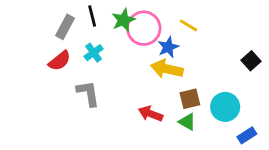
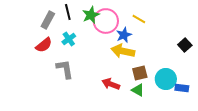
blue rectangle: (247, 135) -> (182, 88), moved, turned 40

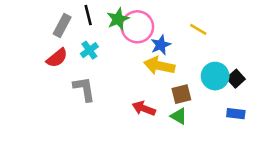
yellow line: (139, 19) -> (198, 29), moved
black square: (185, 45) -> (236, 79), moved
cyan circle: (166, 79) -> (215, 76), moved

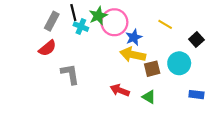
cyan cross: (89, 50) -> (81, 27), moved, turned -32
black square: (236, 79) -> (196, 40), moved
brown square: (181, 94) -> (152, 69), moved

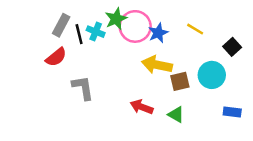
black line: (73, 13) -> (79, 34), moved
blue star: (134, 37) -> (158, 33), moved

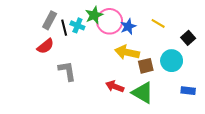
green triangle: (176, 115) -> (143, 93), size x1.6

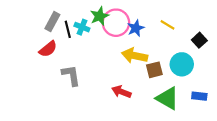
green triangle: (143, 93) -> (167, 98), moved

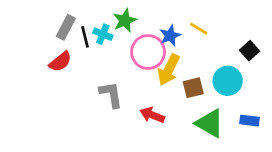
pink circle: (116, 23) -> (148, 52), moved
yellow line: (167, 25) -> (199, 29), moved
yellow arrow: (135, 56) -> (169, 70), turned -75
gray L-shape: (71, 75) -> (111, 95), moved

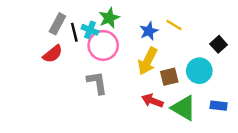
pink circle: (148, 52) -> (103, 45), moved
red arrow: (152, 115) -> (152, 101), moved

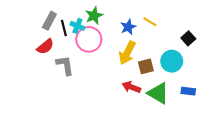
gray L-shape: (97, 83) -> (65, 65), moved

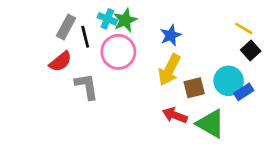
yellow line: (150, 22) -> (244, 28), moved
cyan cross: (77, 26) -> (107, 19), moved
blue rectangle: (188, 91) -> (244, 92), moved, turned -40

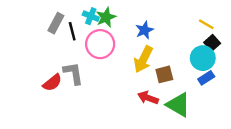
red semicircle: (60, 62) -> (52, 83), moved
cyan circle: (229, 81) -> (203, 58), moved

